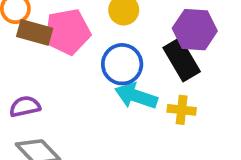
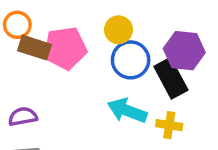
blue circle: (122, 64) -> (131, 60), moved

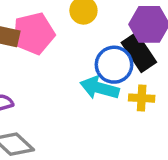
blue circle: (131, 60) -> (114, 65), moved

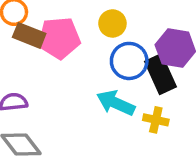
blue circle: (114, 65) -> (129, 61), moved

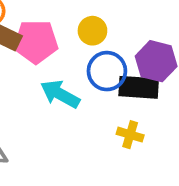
black rectangle: (161, 74) -> (139, 87), turned -66
cyan arrow: (116, 103) -> (60, 94), moved

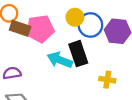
blue circle: (107, 71) -> (90, 25), moved
black rectangle: (139, 87) -> (78, 54), moved, turned 75

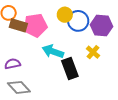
black rectangle: (78, 54) -> (70, 68), moved
yellow cross: (107, 80) -> (93, 52), moved, turned 32

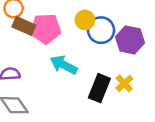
yellow cross: (93, 52) -> (124, 83), moved
black rectangle: (70, 68) -> (99, 88), moved, turned 35

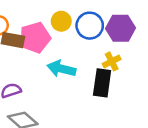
yellow circle: (85, 20) -> (61, 21), moved
yellow cross: (124, 83) -> (112, 61), moved, turned 30

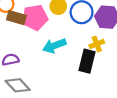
cyan arrow: (61, 69) -> (54, 46), turned -40

